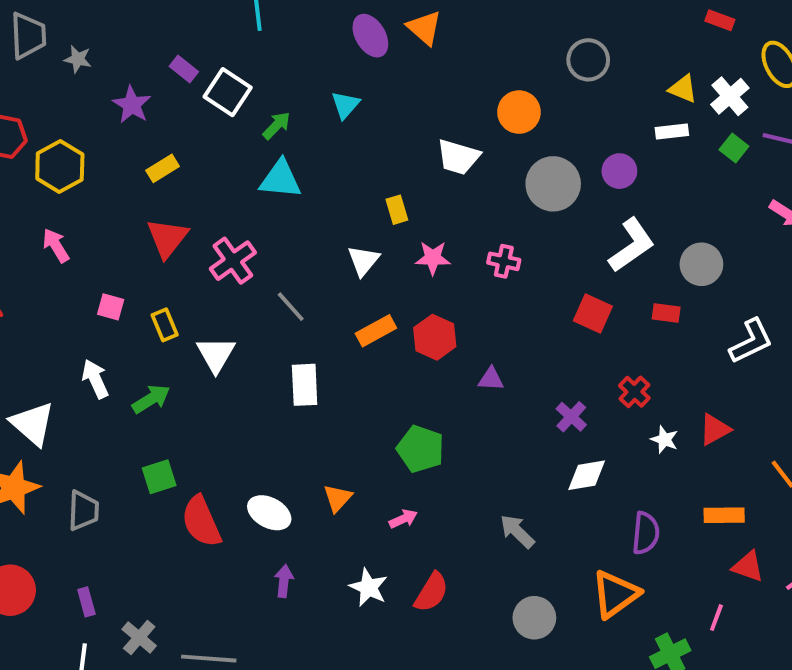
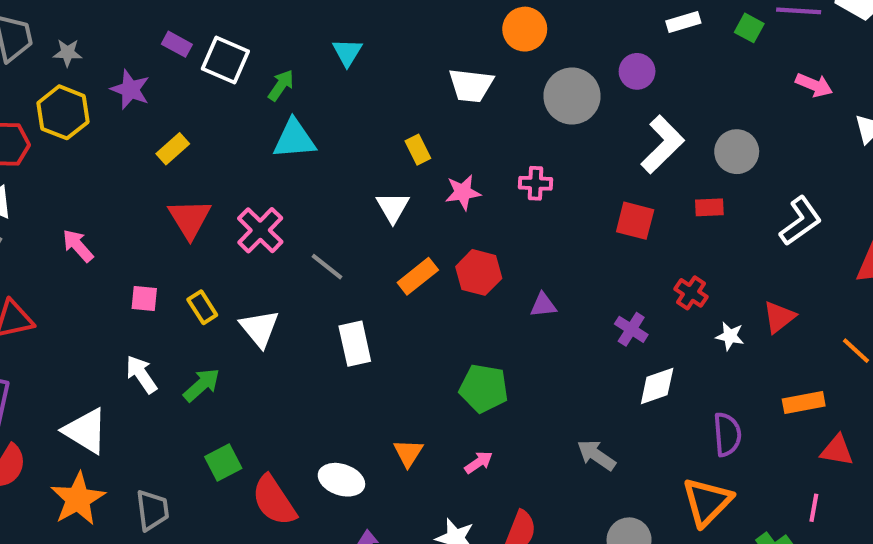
yellow hexagon: (60, 167) -> (63, 112), moved

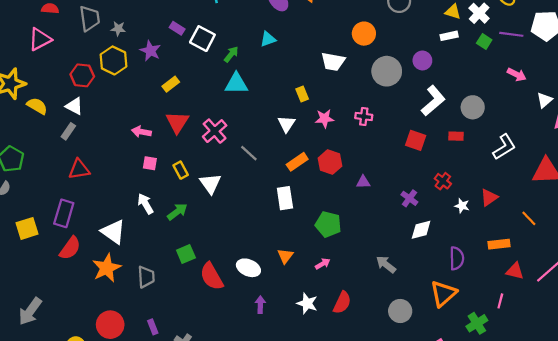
cyan triangle: (347, 52) -> (268, 39), turned 35
pink arrow: (78, 246) -> (141, 132), moved, turned -42
white rectangle: (355, 344) -> (285, 198), moved

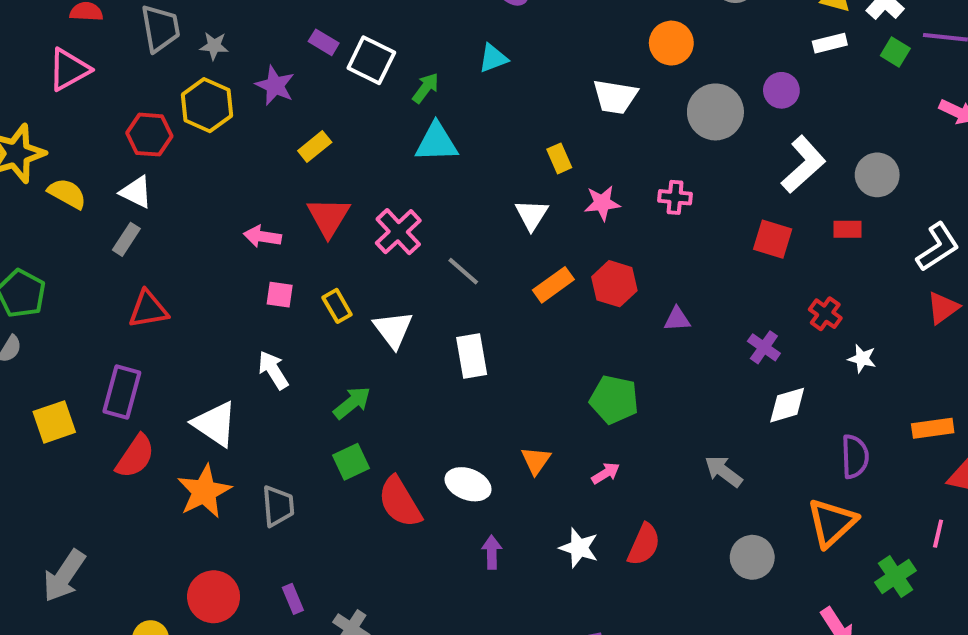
red triangle: (489, 197) -> (943, 308), moved
white rectangle: (285, 198) -> (472, 356), moved
green arrow: (177, 212) -> (352, 403), moved

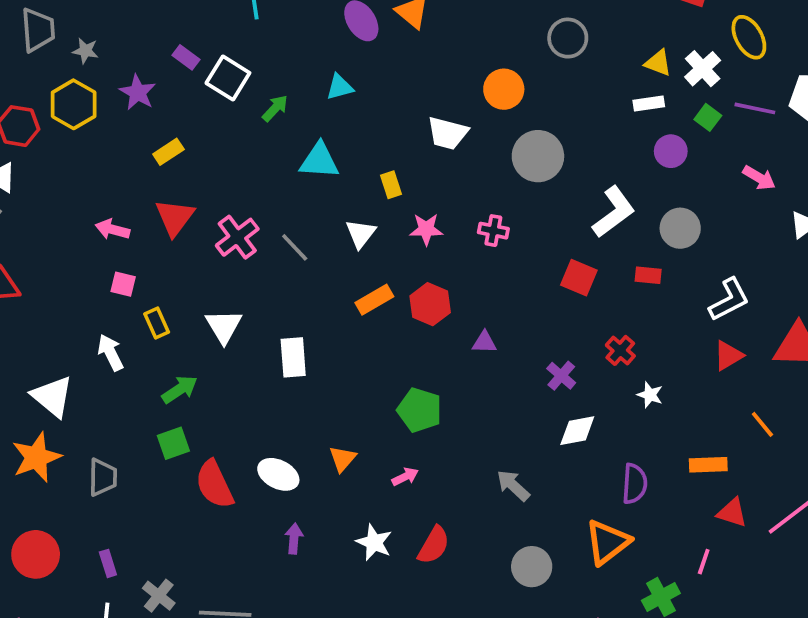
purple circle: (781, 90) -> (671, 151), moved
cyan triangle: (436, 142) -> (319, 161), moved
gray line: (463, 271) -> (295, 247), moved
yellow rectangle: (337, 306) -> (157, 323), moved

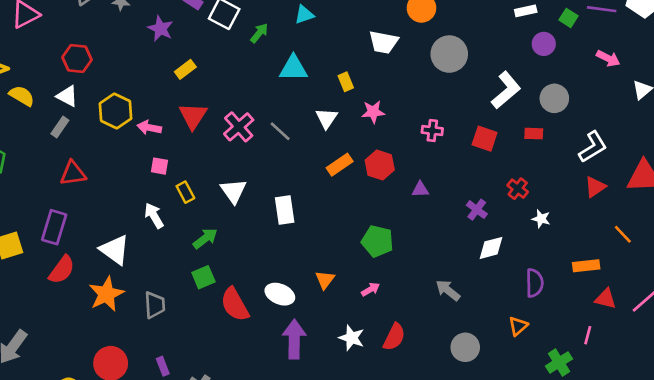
yellow hexagon: (74, 104) -> (116, 111), moved
pink cross: (493, 231) -> (432, 130), moved
purple arrow: (294, 539) -> (294, 339), size x1.8
orange triangle: (608, 542) -> (518, 326), size x0.6

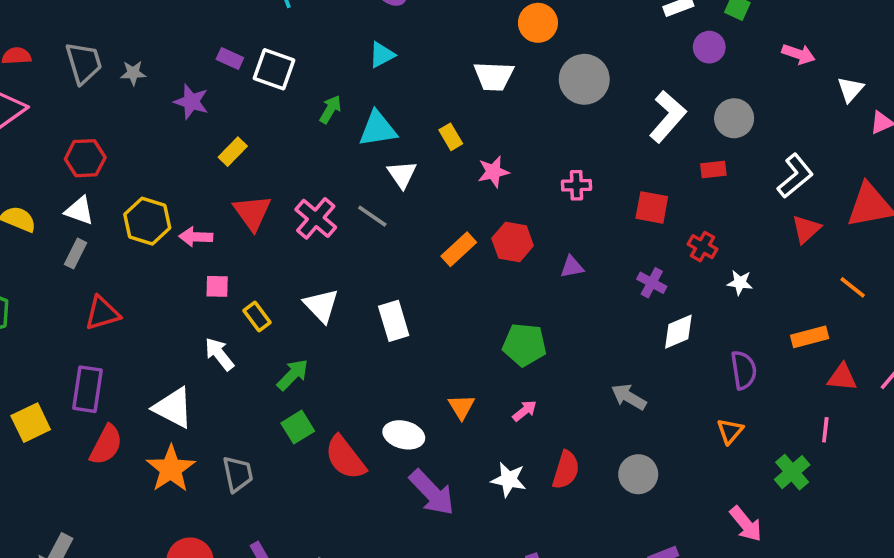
green arrow: (259, 33) -> (330, 109), moved
white triangle: (327, 118) -> (402, 174), moved
red square: (485, 139) -> (652, 207), moved
purple arrow: (294, 339) -> (432, 493), turned 144
gray circle: (465, 347) -> (638, 474), moved

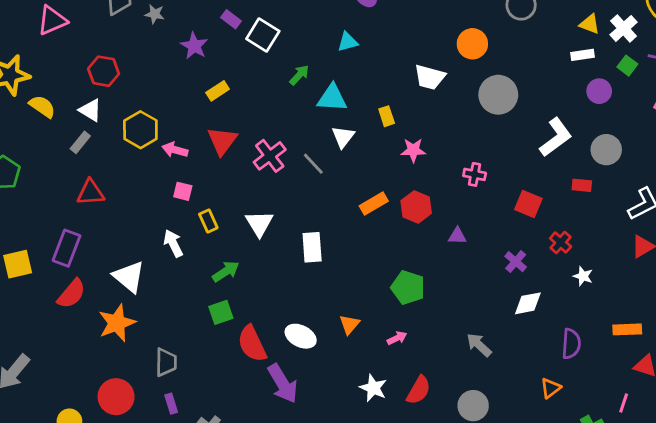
gray trapezoid: (238, 474) -> (166, 362), moved
purple arrow: (432, 493) -> (283, 384), moved

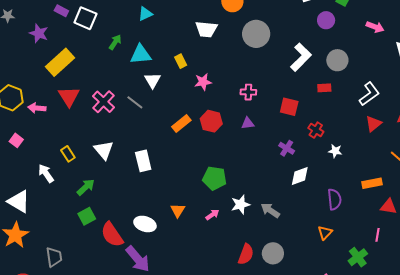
yellow rectangle: (218, 91) -> (60, 62), size x1.8
pink square: (183, 191) -> (16, 140), moved, turned 32
purple triangle: (457, 236) -> (248, 123), moved
white star: (373, 388) -> (240, 205), moved, turned -30
red semicircle: (419, 390) -> (246, 254), moved

